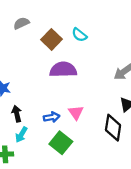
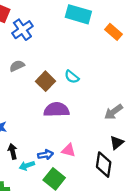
pink triangle: (76, 113) -> (68, 150), turned -40
cyan arrow: (21, 135) -> (27, 166), moved, turned 40

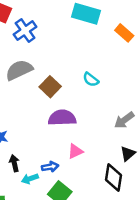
gray semicircle: (17, 66) -> (19, 70), size x1.6
cyan semicircle: (72, 77) -> (91, 80), moved
pink triangle: (68, 150) -> (75, 151), moved, turned -40

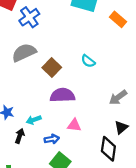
pink triangle: (75, 151) -> (74, 125), turned 32
black arrow: (14, 163) -> (20, 136), turned 32
cyan arrow: (30, 179) -> (34, 120), moved

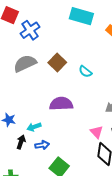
brown square: (52, 67) -> (57, 62), moved
pink triangle: (74, 125) -> (96, 132), moved, turned 40
blue arrow: (52, 139) -> (42, 145), moved

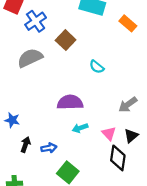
brown square: (57, 62) -> (66, 40), moved
cyan arrow: (34, 127) -> (80, 128), moved

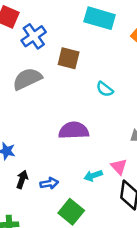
brown square: (66, 40) -> (69, 58), turned -30
cyan arrow: (80, 128) -> (93, 176), moved

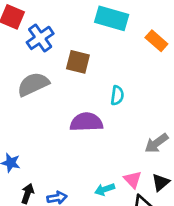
cyan semicircle: (105, 89) -> (117, 95), turned -120
purple semicircle: (74, 130) -> (86, 122), moved

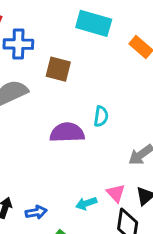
blue cross: (40, 38) -> (18, 44), turned 36
cyan semicircle: (117, 95) -> (101, 116), moved

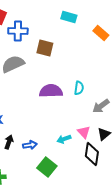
cyan rectangle: (94, 23) -> (69, 17), size x0.7
cyan semicircle: (101, 116) -> (79, 88), moved

